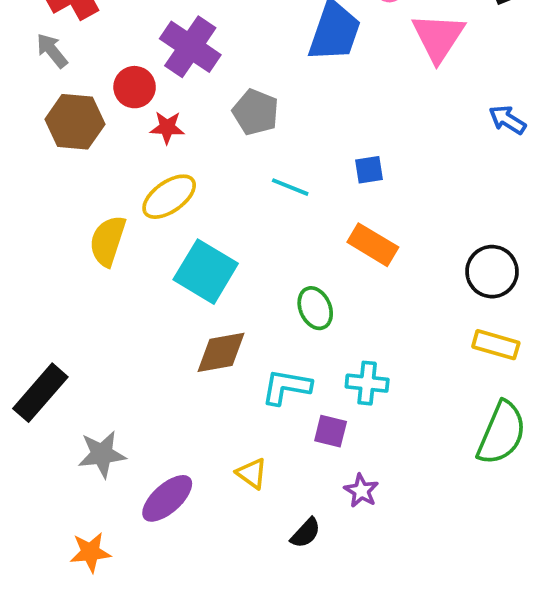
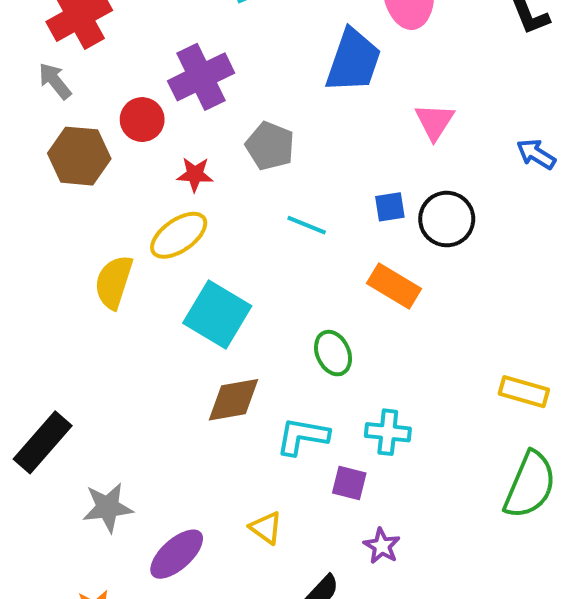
pink triangle: (438, 37) -> (435, 122), moved, size x0.7
purple cross: (190, 47) -> (201, 77), turned 30
red star: (167, 127) -> (195, 174), moved
black circle: (492, 272) -> (447, 219), moved

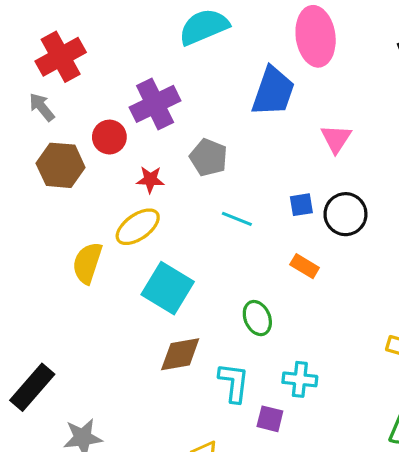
orange rectangle: (394, 286) -> (305, 266), size x0.7
cyan L-shape: (303, 436) -> (234, 383), turned 87

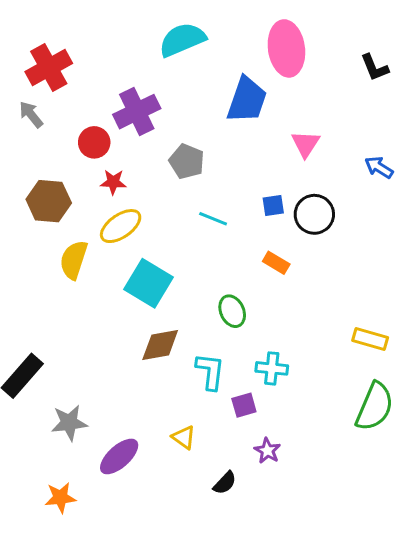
brown hexagon: (61, 165) -> (49, 201), moved
red star: (150, 180) -> (113, 182), moved
purple square: (270, 419) -> (244, 405), turned -30

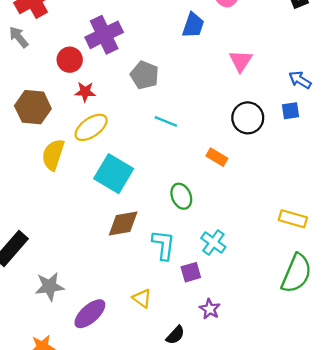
blue trapezoid: (247, 100) -> (193, 25), size x0.7
blue square: (273, 205) -> (290, 111), moved
cyan cross: (272, 368) -> (213, 243), turned 30

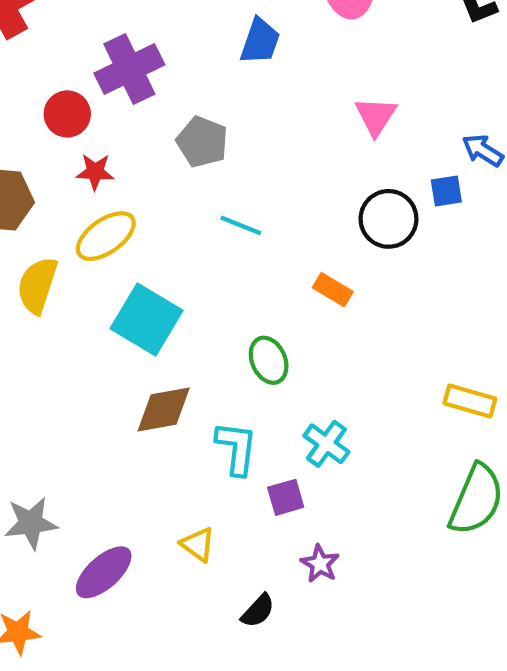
blue trapezoid: (193, 25) -> (260, 41), moved
blue square: (290, 111) -> (446, 191), moved

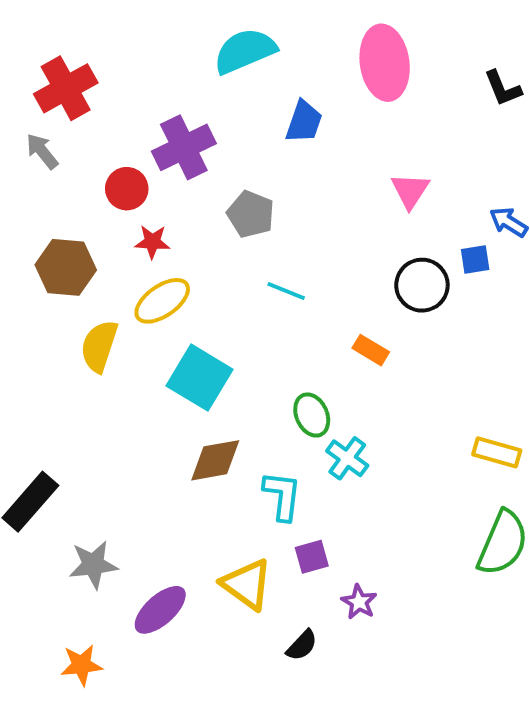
cyan cross: (326, 444) -> (347, 458), moved
purple square: (286, 497) -> (312, 557), moved
yellow triangle: (198, 544) -> (247, 584), size x1.6

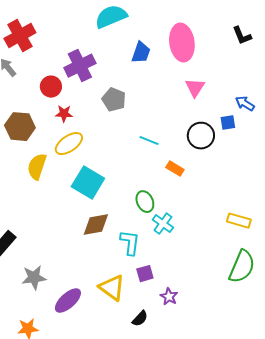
pink ellipse: (385, 63) -> (182, 43), moved
cyan line: (286, 291) -> (149, 141), moved

